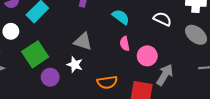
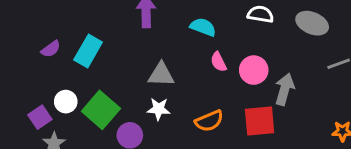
white circle: (11, 31) -> (66, 102), moved

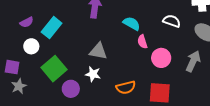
pink semicircle: (218, 62) -> (142, 42), moved
gray arrow: (285, 89) -> (193, 61), moved
white circle: (66, 102) -> (31, 46), moved
purple square: (40, 117) -> (12, 67), turned 35

